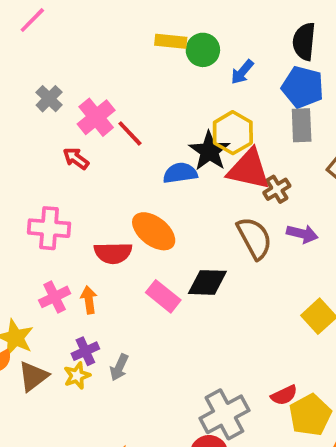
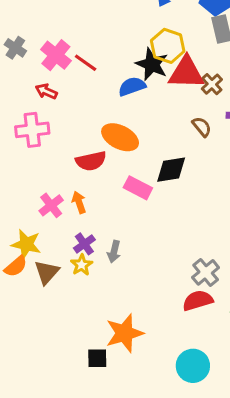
pink cross: (49, 228) -> (32, 130), moved
brown semicircle: (254, 238) -> (202, 127), size x0.6
gray cross: (224, 414) -> (206, 272), size x0.7

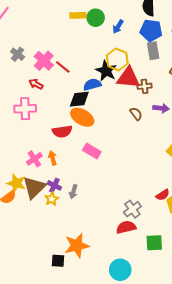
brown cross: (212, 84) -> (145, 86), turned 32
black diamond: (171, 170) -> (79, 99), moved
purple cross: (84, 244) -> (54, 185), turned -32
brown triangle: (47, 272) -> (34, 187), moved, size x1.4

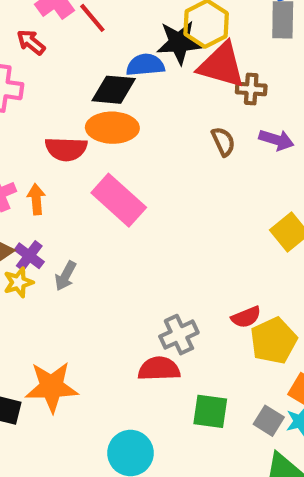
black star: (106, 71) -> (179, 42), turned 30
orange ellipse: (82, 117) -> (112, 128), turned -40
pink rectangle: (92, 151) -> (119, 200), size x1.4

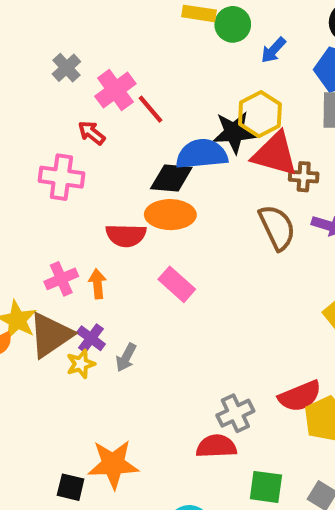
blue semicircle: (145, 65) -> (202, 154), size x1.4
brown semicircle: (223, 142) -> (277, 227), size x1.6
pink rectangle: (119, 200) -> (177, 284), size x0.7
red semicircle: (246, 317) -> (300, 396), size x1.5

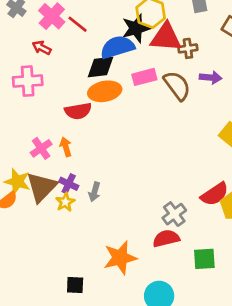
pink rectangle: (177, 284) -> (144, 77), moved, turned -45
orange star: (113, 464) -> (120, 258), moved

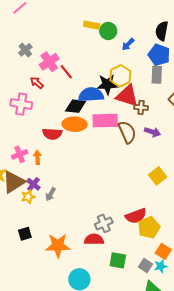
pink rectangle: (144, 77) -> (105, 121), size x1.4
black square: (75, 285) -> (25, 234), moved, turned -32

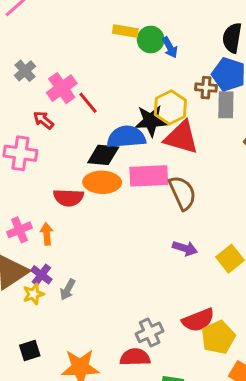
blue arrow: (128, 44) -> (170, 47), moved, turned -72
brown cross: (141, 107) -> (206, 88), moved
purple arrow: (152, 132) -> (185, 248), moved

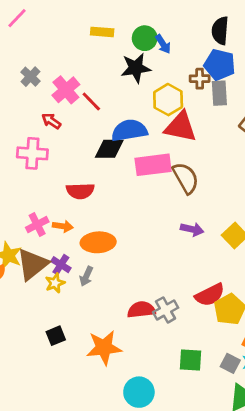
yellow rectangle: (125, 31) -> (102, 32), moved
black star: (151, 121) -> (136, 68), moved
orange ellipse: (102, 182) -> (98, 242), moved
orange arrow: (47, 234) -> (63, 226), turned 108
red semicircle: (135, 357) -> (141, 310), moved

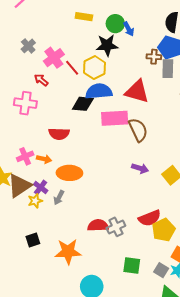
yellow hexagon: (168, 100) -> (94, 68), moved

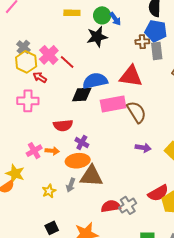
yellow hexagon: (94, 68) -> (26, 62), moved
brown triangle: (19, 186) -> (91, 176), moved, turned 45
purple cross: (41, 187) -> (82, 142), moved

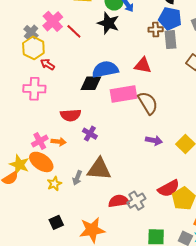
black star: (97, 37) -> (108, 23), turned 30
pink cross: (49, 55) -> (53, 21), moved
red line: (67, 62) -> (74, 31), moved
red triangle: (131, 76) -> (143, 65), size x0.7
orange ellipse: (78, 161) -> (41, 162), moved, turned 40

